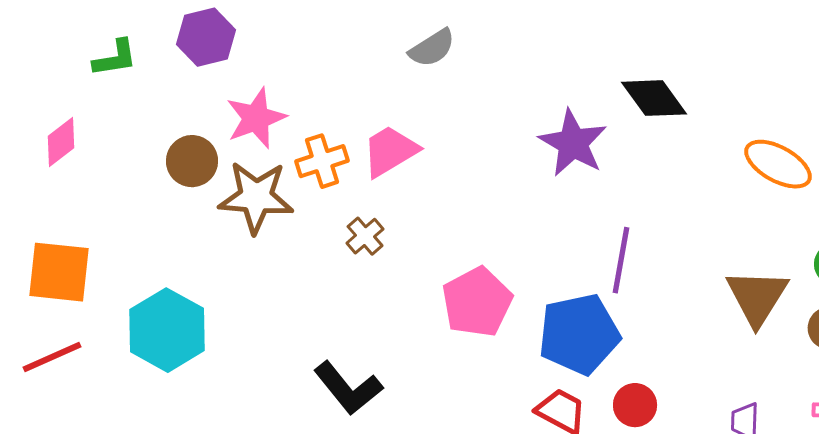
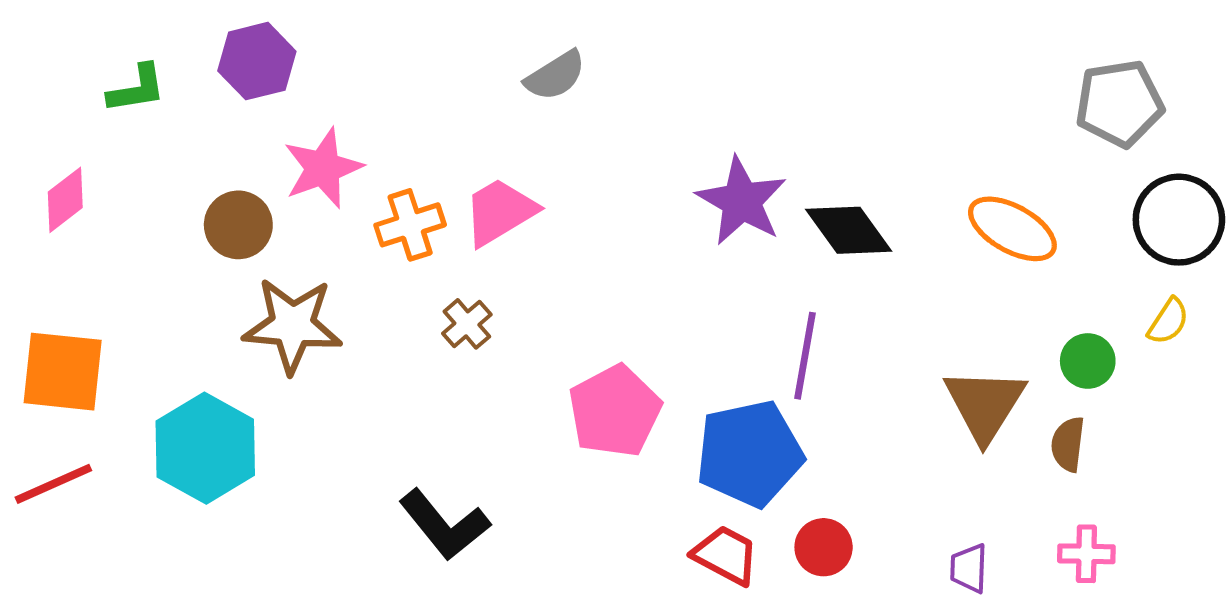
black diamond: (654, 98) -> (849, 230), moved
brown star: (256, 197) -> (292, 325), moved

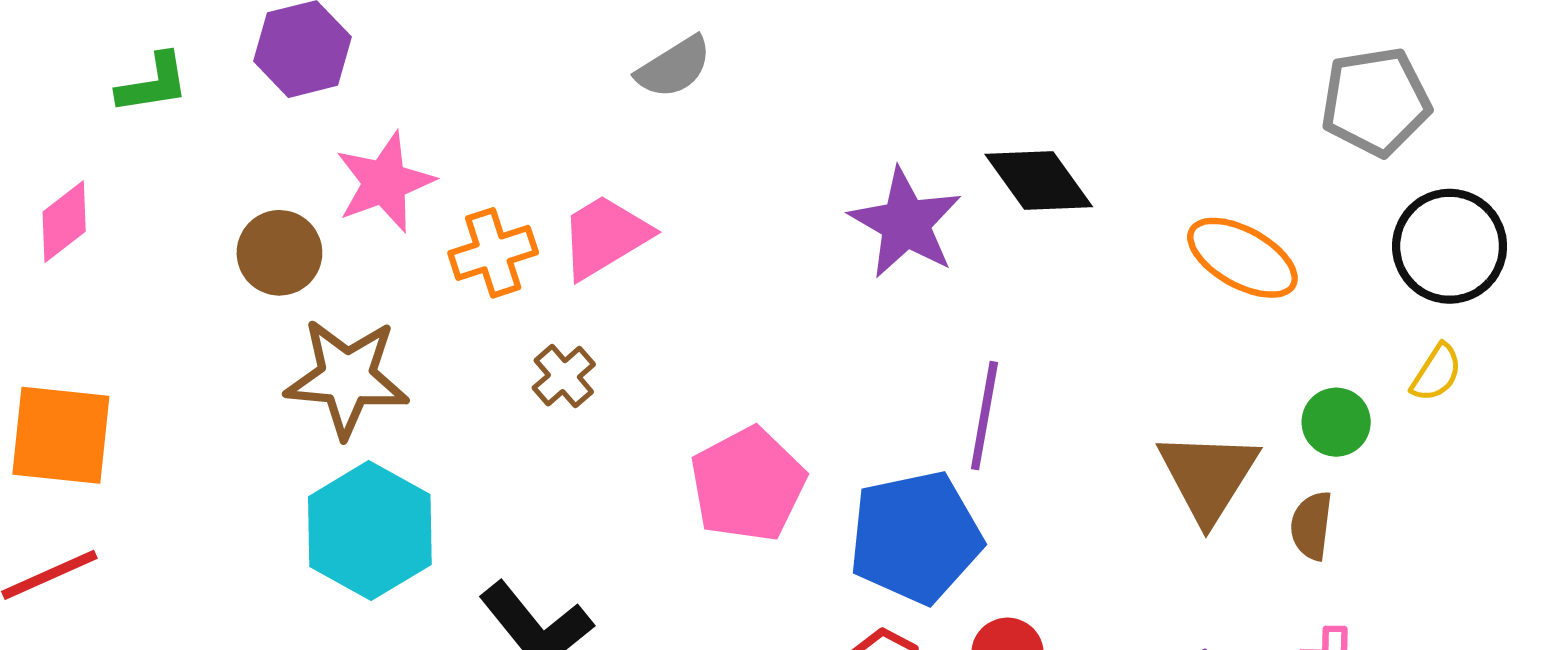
black diamond: (849, 230) -> (1039, 181), moved
cyan hexagon: (205, 448) -> (370, 531), moved

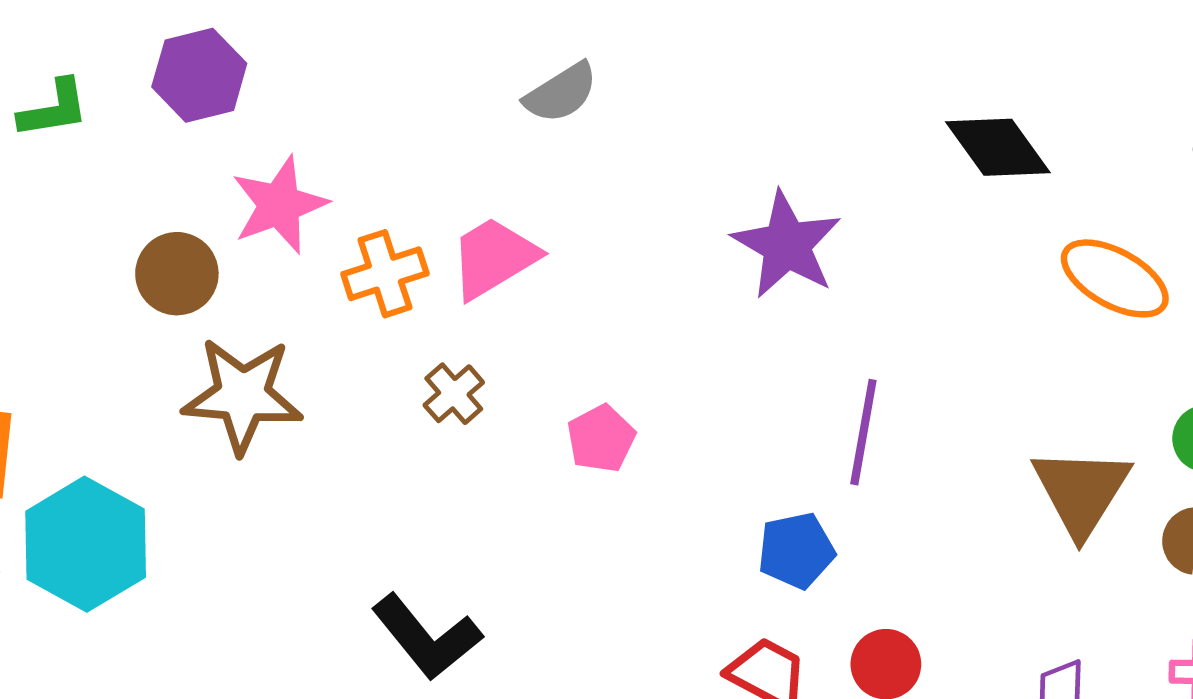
black diamond: (1039, 181) -> (998, 147), moved
pink pentagon: (748, 485) -> (601, 439), moved, size x0.6
cyan hexagon: (370, 531) -> (86, 544), moved
blue pentagon: (915, 537) -> (796, 551), size x0.6

